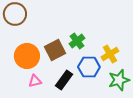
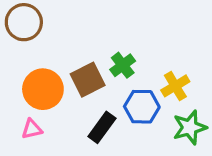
pink triangle: (35, 81) -> (32, 129), moved

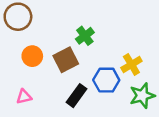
green cross: (123, 65) -> (85, 36), moved
orange circle: (43, 89) -> (32, 56), moved, size x0.7

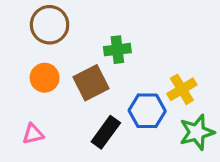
brown circle: (18, 17) -> (50, 25), moved
green cross: (85, 36) -> (117, 50), turned 30

